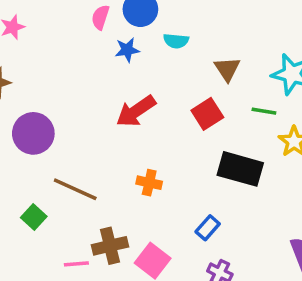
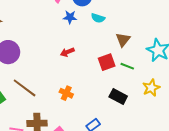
red arrow: (136, 111) -> (67, 52), size x0.6
green line: (264, 111) -> (127, 66), moved
black rectangle: (240, 169) -> (118, 96), size x0.7

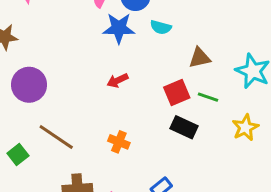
blue star: (70, 17) -> (119, 28), size x1.5
brown triangle: (123, 40) -> (200, 58), turned 42
black rectangle: (118, 96) -> (184, 127), moved

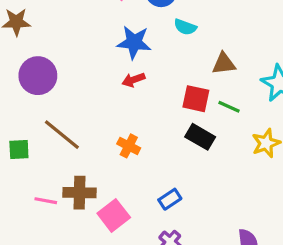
blue star: (119, 28) -> (134, 42), moved
red square: (177, 92) -> (196, 99), turned 30
green square: (18, 155) -> (19, 149), turned 30

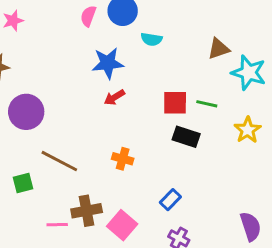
brown triangle: (224, 64) -> (219, 49), moved

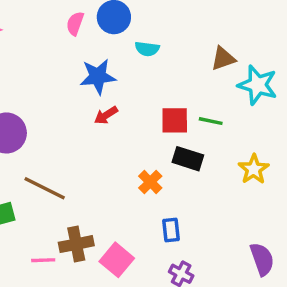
yellow star: (248, 130) -> (254, 169), moved
orange cross: (123, 159) -> (150, 182), moved, turned 30
blue rectangle: (170, 200) -> (171, 230), turned -50

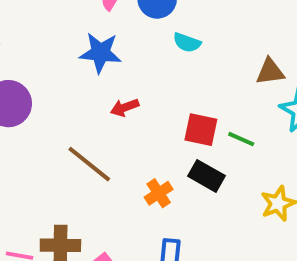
blue star: (98, 76) -> (100, 53), moved
brown line: (45, 188) -> (89, 164), moved

